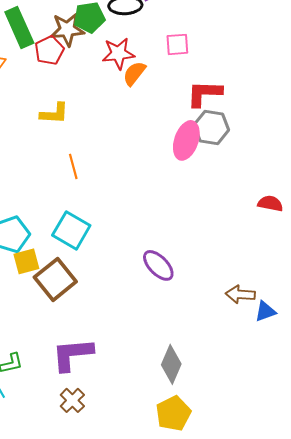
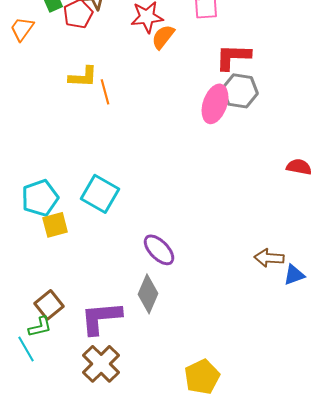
orange line: (73, 166) -> (105, 92), moved
purple ellipse: (158, 265) -> (159, 250), moved
brown square: (55, 279) -> (49, 305), moved, size x0.7
gray diamond: (171, 364) -> (148, 294), moved
brown cross: (72, 400) -> (101, 364), size x1.5

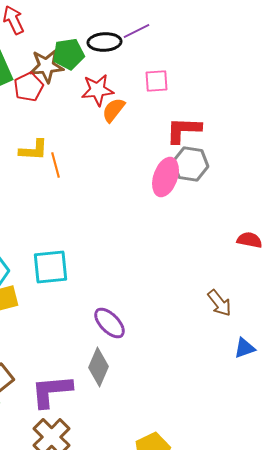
cyan square: (100, 194) -> (50, 267), turned -36
brown arrow: (269, 258) -> (220, 303), moved, turned -132

